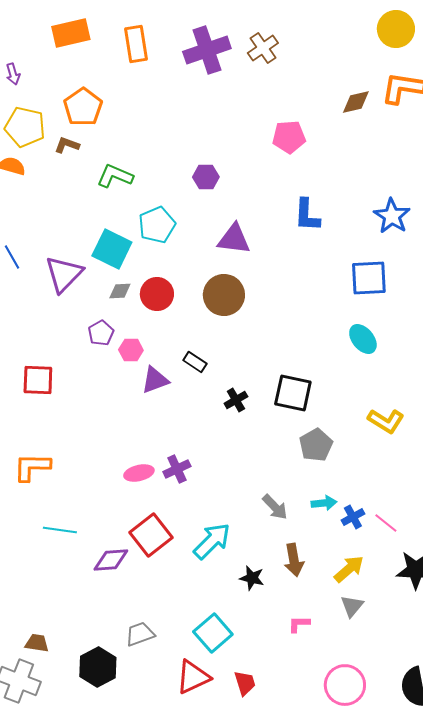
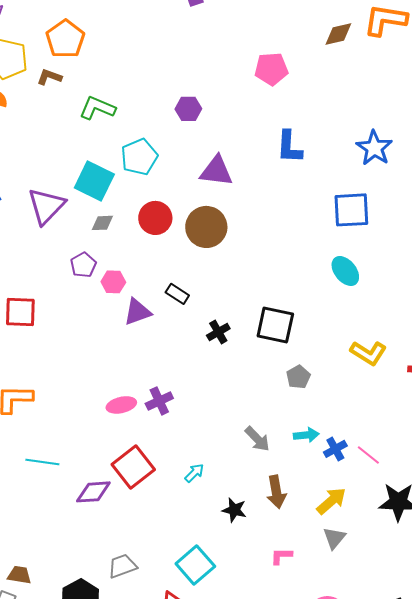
red circle: (157, 294) -> (155, 218), moved
gray pentagon: (316, 445) -> (298, 377), size x0.7
cyan arrow: (212, 541) -> (194, 473), size x0.5

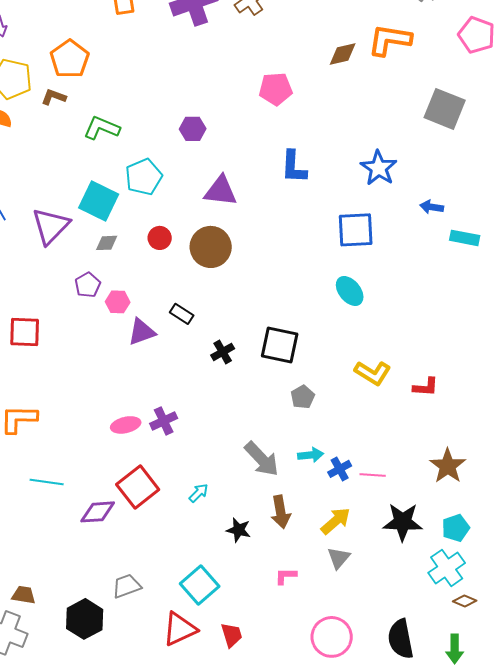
red circle: (155, 218) -> (160, 238), size x0.7
gray arrow: (257, 439) -> (262, 459), size x1.4
pink line: (368, 455) -> (373, 475), turned -35

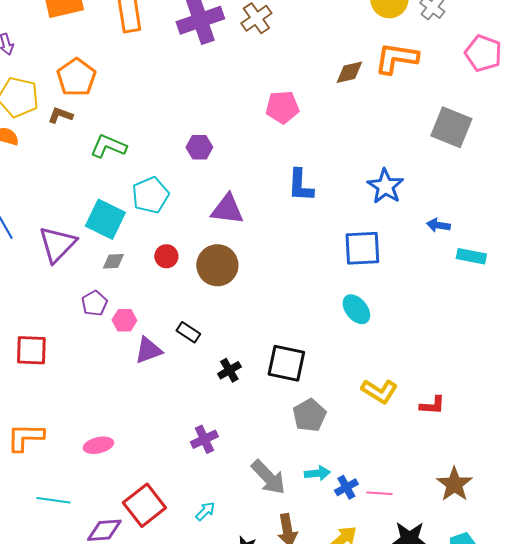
gray pentagon: (303, 397) -> (309, 415), size x1.4
purple cross: (164, 421) -> (204, 439), moved
pink ellipse: (126, 425) -> (98, 445), moved

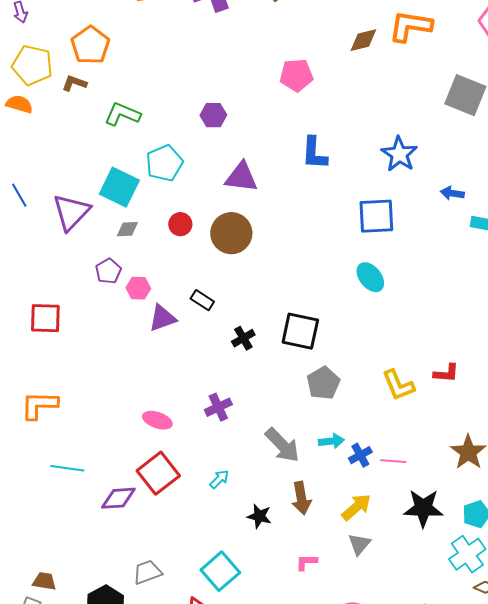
yellow L-shape: (379, 391) -> (398, 385), moved, turned 36
pink ellipse: (98, 445) -> (157, 420), moved, turned 32

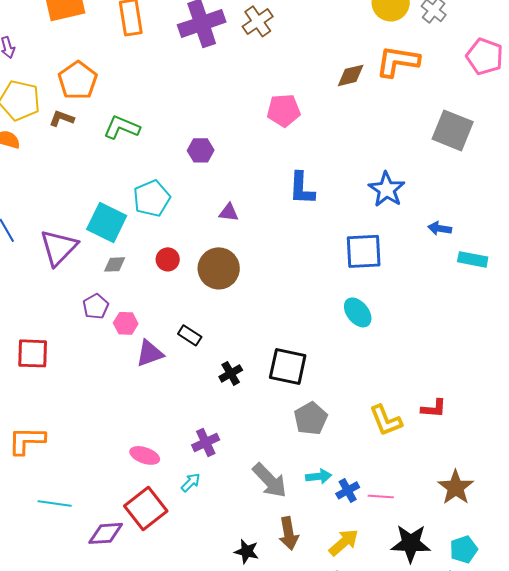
green L-shape: (122, 114) -> (122, 127), moved
purple triangle: (241, 177) -> (229, 212), size x0.6
cyan arrow: (219, 479) -> (191, 482), moved

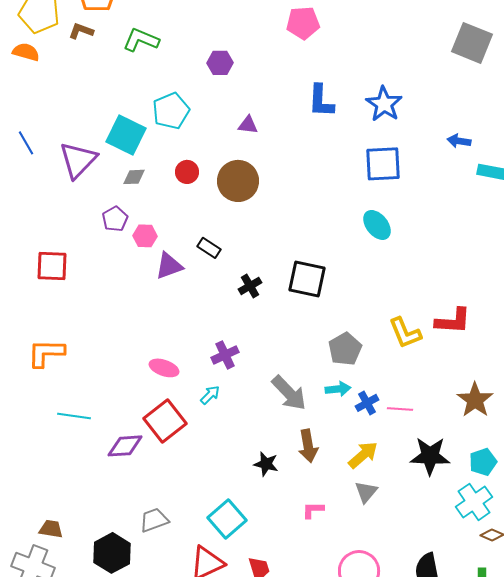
blue star: (387, 189) -> (384, 104), moved
red L-shape: (434, 408) -> (453, 321), size x1.4
gray pentagon: (311, 418) -> (345, 349), moved

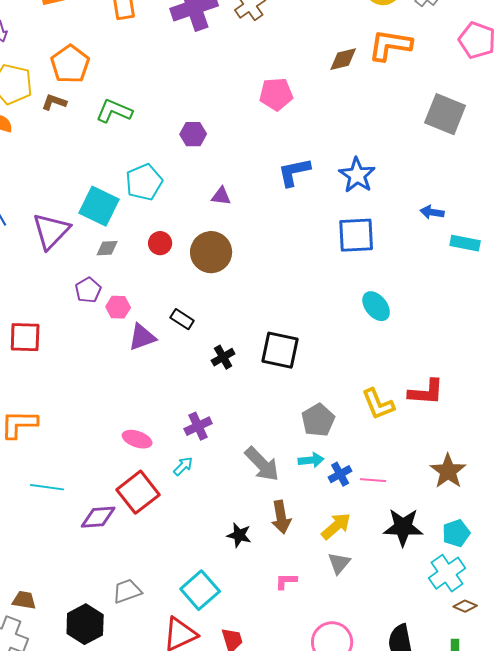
blue L-shape: (321, 101) -> (294, 172), turned 75
cyan ellipse: (377, 225) -> (376, 306), moved

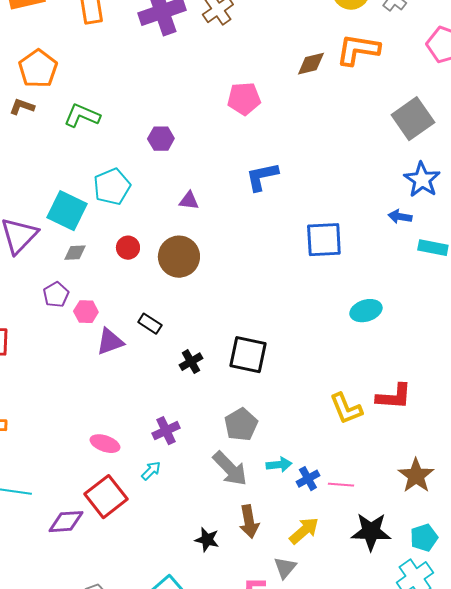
gray square: (445, 114) -> (413, 119), turned 33
blue star: (357, 175) -> (422, 180), moved
cyan ellipse: (376, 306) -> (366, 311), moved, turned -68
gray pentagon: (318, 420) -> (241, 425), moved
gray triangle: (339, 563) -> (285, 568), moved

